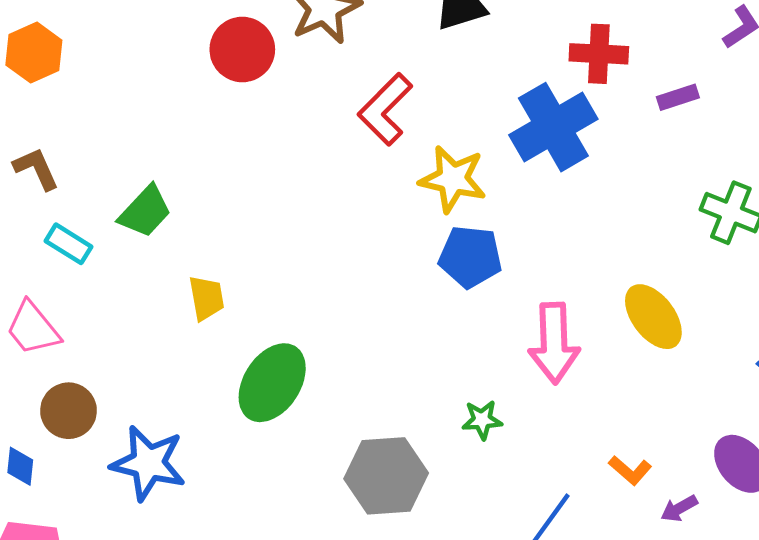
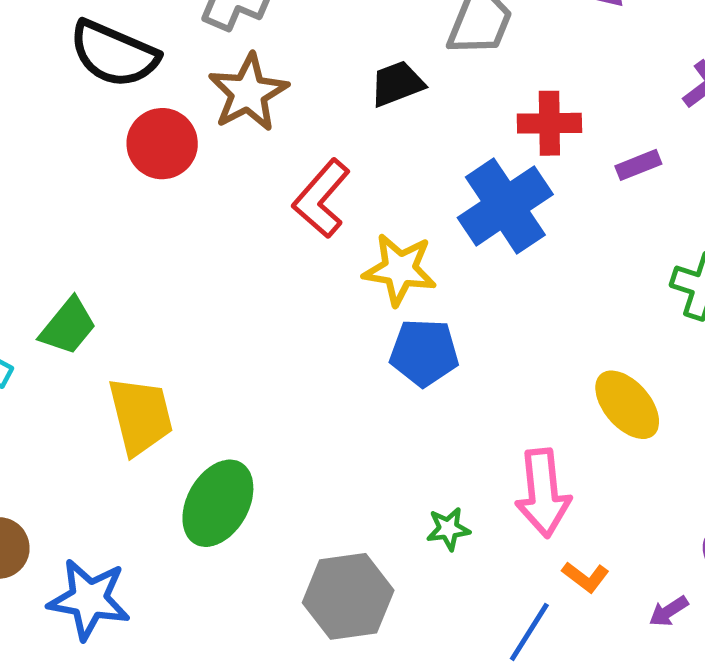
yellow trapezoid: (206, 298) -> (141, 416), size x1.6
pink arrow: (554, 343) -> (543, 493), moved
orange L-shape: (630, 470) -> (585, 577), moved

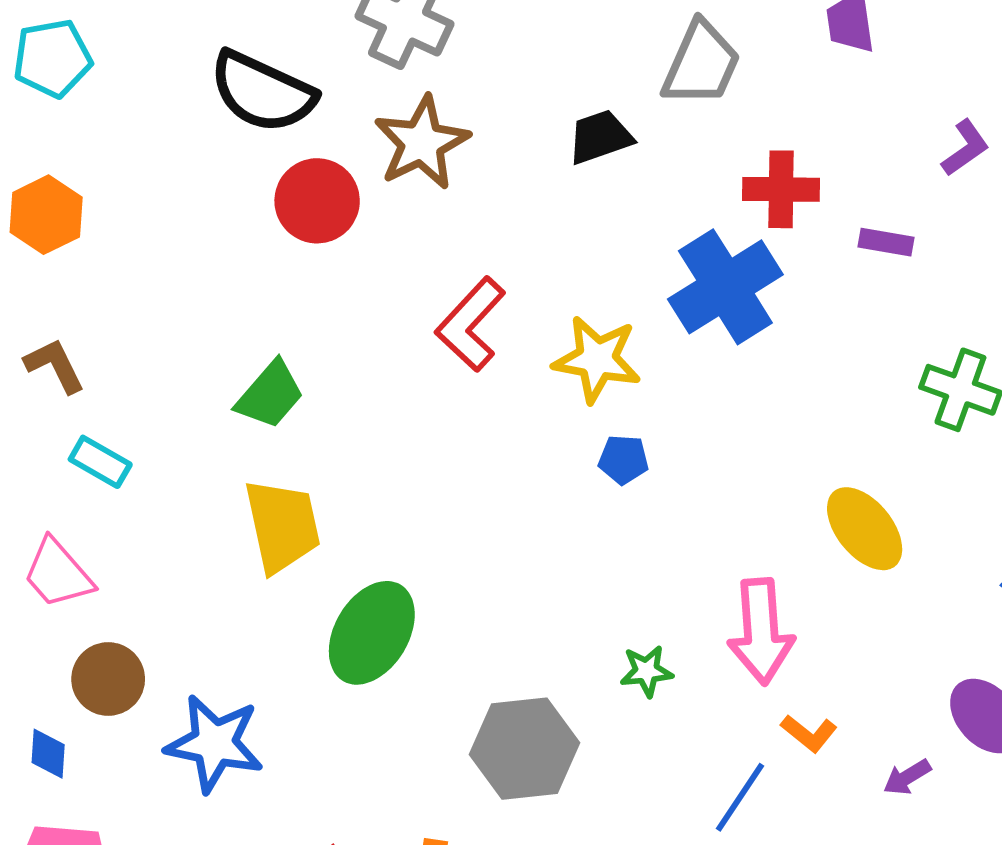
purple rectangle: (638, 165) -> (886, 242), turned 30
red L-shape: (321, 199) -> (471, 324), moved
green trapezoid: (68, 326) -> (270, 395), moved
blue pentagon: (424, 353) -> (624, 460), size x0.6

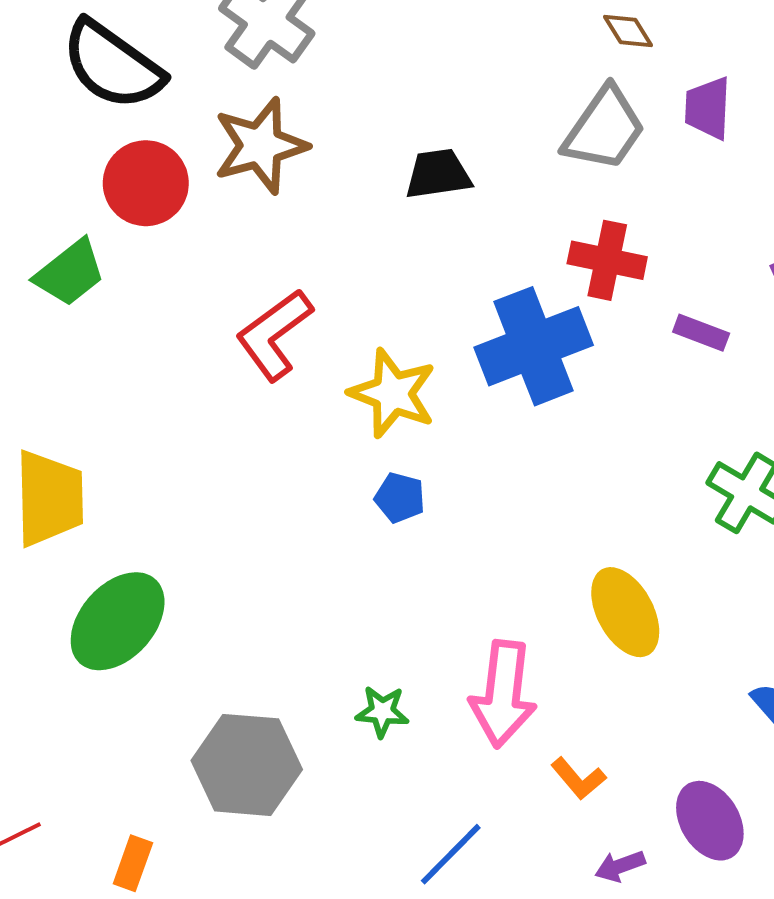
gray trapezoid: (701, 64) -> (604, 129), moved
green trapezoid: (270, 395) -> (70, 273), moved
orange L-shape: (809, 733) -> (578, 779), moved

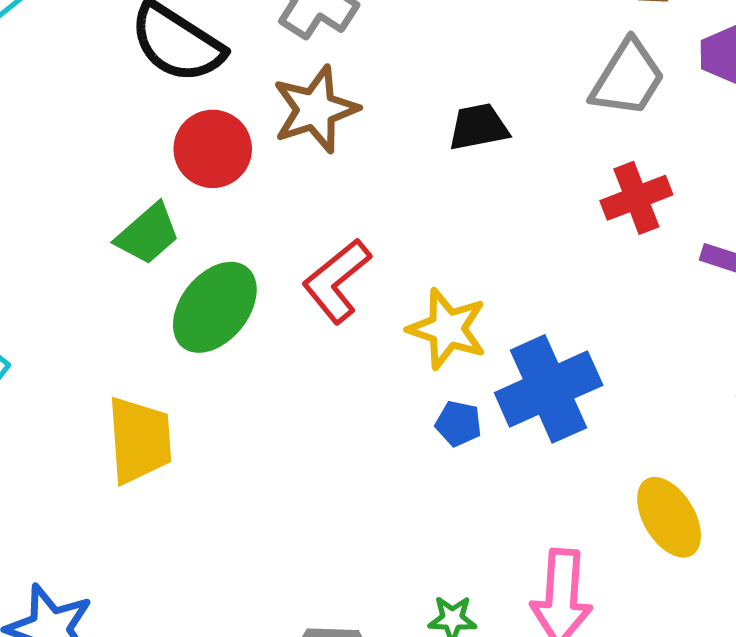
red cross: (607, 260) -> (636, 198), turned -30
blue cross: (534, 346) -> (549, 389), moved
green ellipse: (118, 621) -> (215, 307), moved

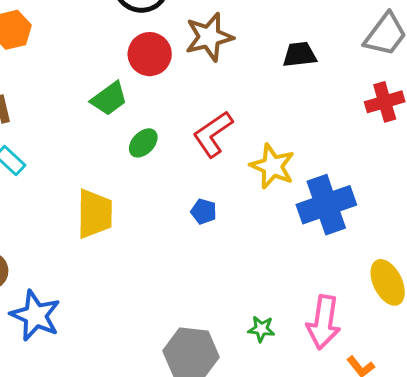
green ellipse: (215, 307) -> (143, 143), size x0.6
blue pentagon: (458, 423) -> (204, 211), moved

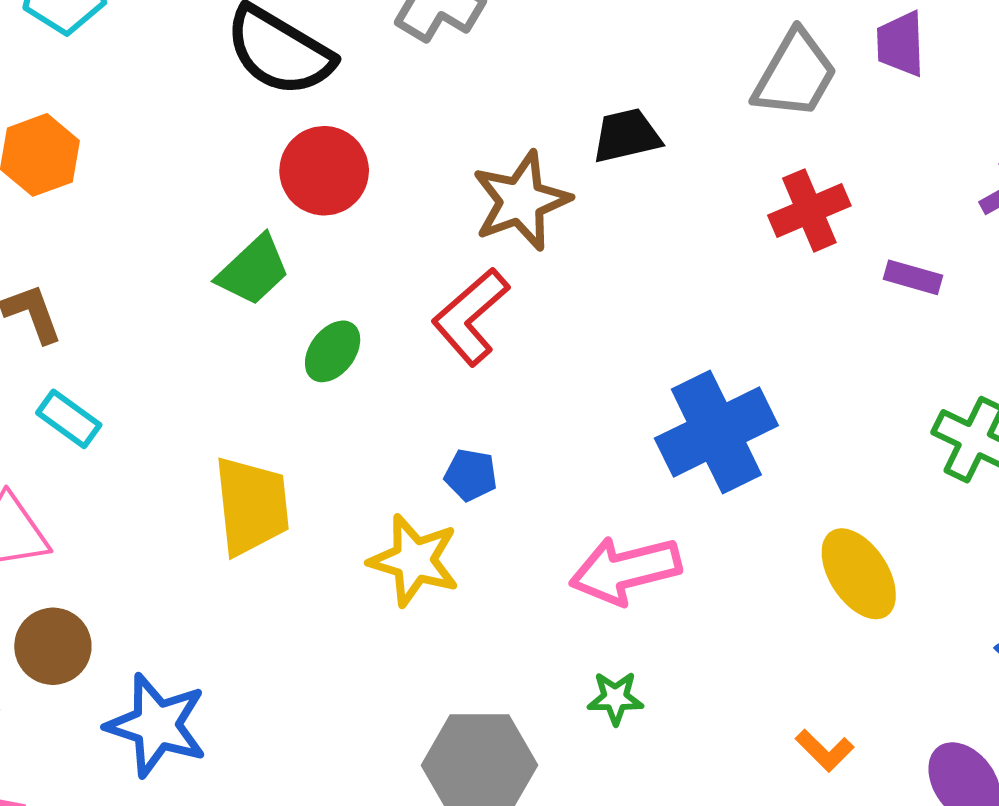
brown star: (209, 37) -> (521, 201), moved
yellow star: (272, 166) -> (414, 560), moved
pink arrow: (324, 322) -> (625, 570), moved, turned 74

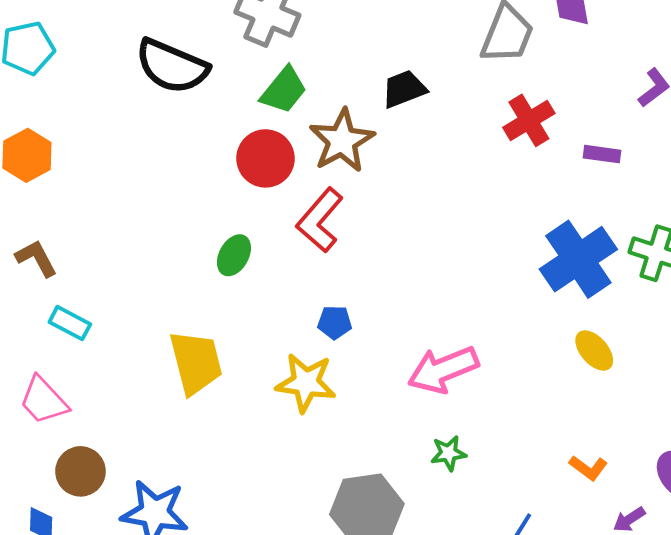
red circle: (324, 171) -> (265, 158), moved
green trapezoid: (253, 270) -> (284, 90), moved
blue cross: (716, 432) -> (578, 259), moved
yellow ellipse: (859, 574) -> (594, 351), size x0.7

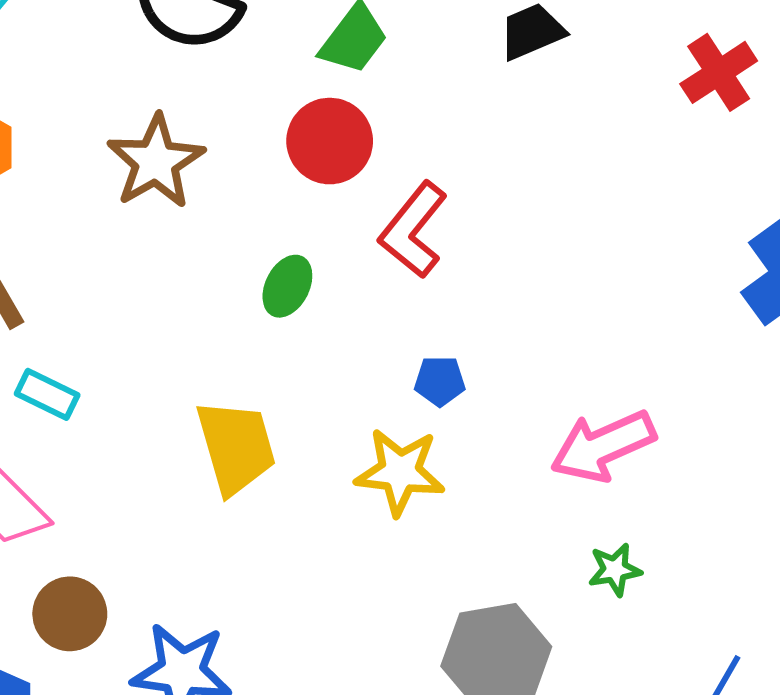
brown star: (342, 141) -> (156, 162), moved

